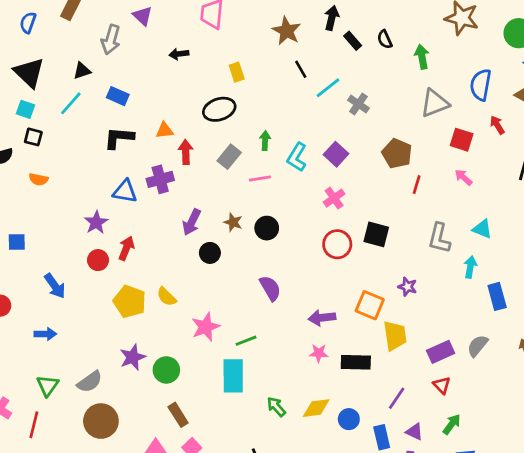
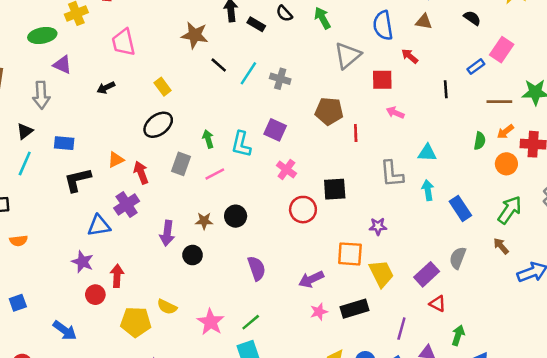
purple semicircle: (270, 288) -> (257, 268), turned 30

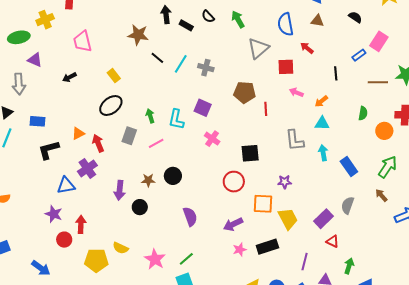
orange arrow: (505, 132) -> (321, 101), moved
red circle: (303, 210) -> (234, 182), moved

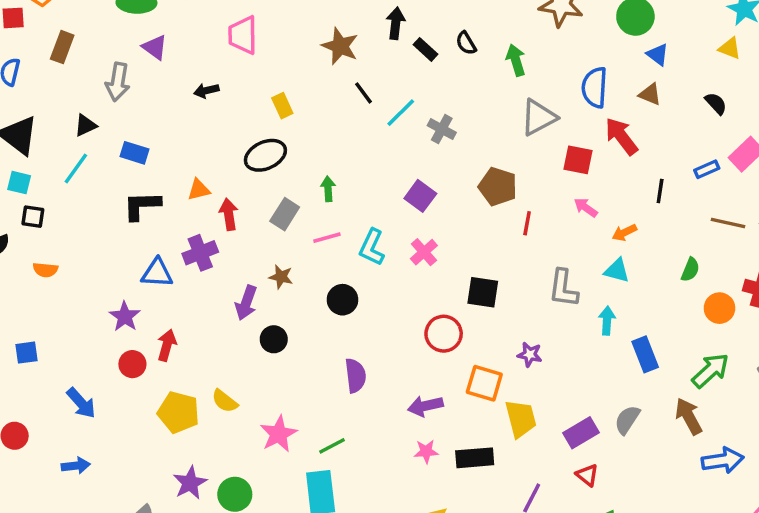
red arrow: (307, 48) -> (621, 136), size x1.6
cyan L-shape: (176, 119) -> (372, 247), moved
brown star: (148, 180) -> (281, 277), moved
brown arrow: (381, 195) -> (689, 416), size x1.5

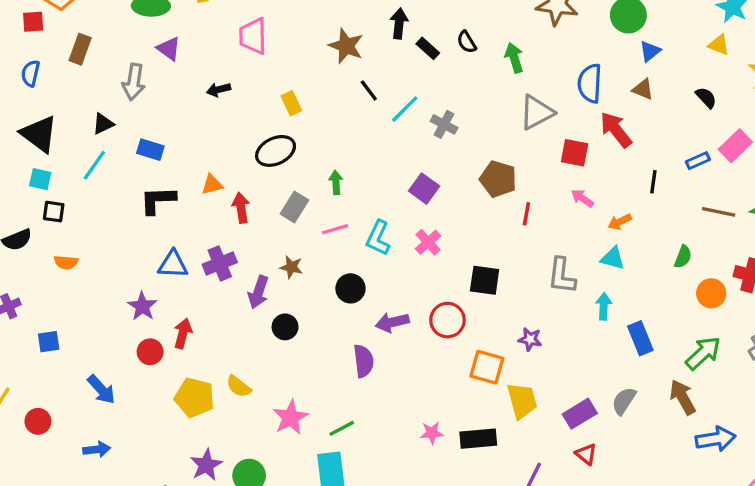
blue triangle: (658, 55) -> (650, 51), turned 45
purple cross: (200, 253) -> (220, 263), moved
purple arrow: (425, 406) -> (392, 322), moved

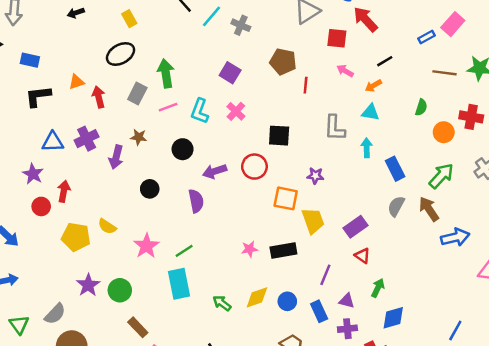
green arrow: (336, 182) -> (166, 73), size x1.6
black line: (653, 182) -> (385, 61), moved, turned 56
black circle: (285, 327) -> (150, 189), moved
gray semicircle: (624, 401) -> (396, 206), moved

